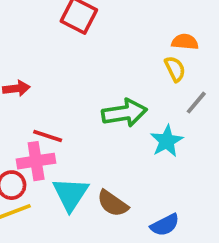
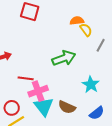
orange semicircle: (185, 42) -> (77, 21), moved
cyan star: (167, 141) -> (91, 85), moved
pink cross: (36, 161) -> (38, 91), moved

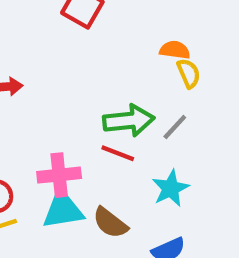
gray line: (101, 45) -> (175, 127), moved
red line: (26, 78) -> (118, 153), moved
cyan triangle: (44, 107) -> (63, 210), turned 45

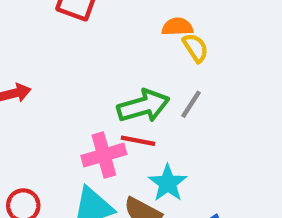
pink cross: (59, 175) -> (104, 155), moved
cyan star: (171, 188) -> (168, 183), moved

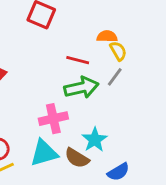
gray line: (191, 104) -> (115, 77), moved
red line: (138, 141) -> (78, 60), moved

